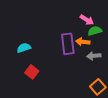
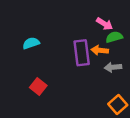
cyan semicircle: (24, 48) -> (31, 43), moved

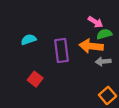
orange arrow: (100, 50) -> (91, 46), size x1.5
purple rectangle: (82, 53) -> (61, 50), moved

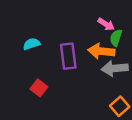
green semicircle: (104, 34) -> (116, 38), turned -56
gray arrow: (103, 61) -> (115, 68), size x1.5

